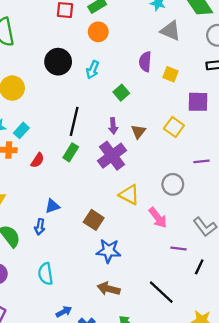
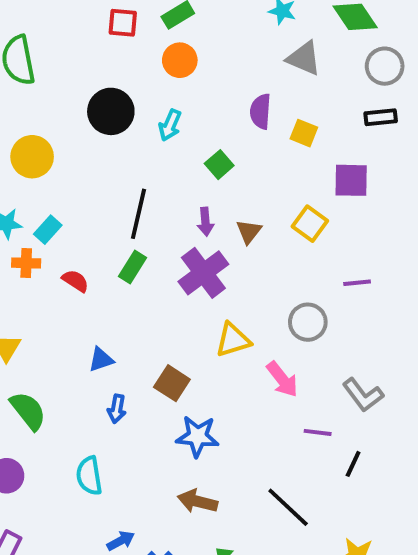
red semicircle: (37, 160) -> (75, 281), turned -91
yellow triangle: (129, 195) -> (233, 340), turned -45
blue arrow: (40, 227) -> (117, 409), moved

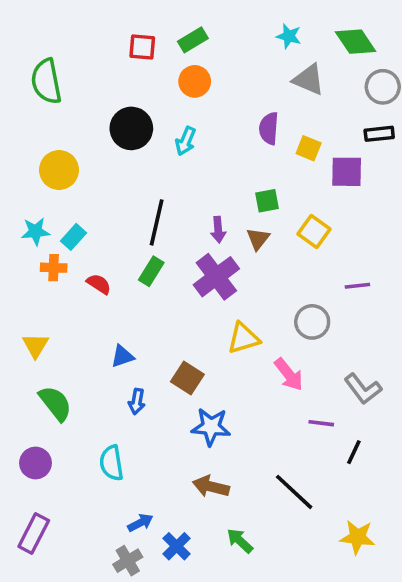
green square: (219, 165) -> (267, 201), moved, turned 30
purple square: (351, 180) -> (347, 172), moved

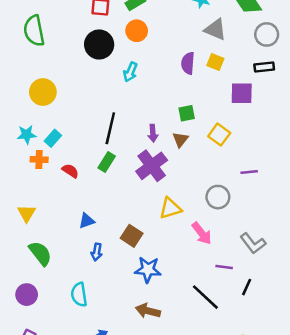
black circle: (131, 128) -> (99, 44), moved
yellow square: (309, 148) -> (215, 62), moved
black line: (294, 492) -> (205, 297), moved

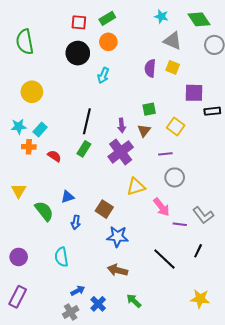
black rectangle: (264, 67) -> (212, 111), moved
purple line: (249, 172) -> (165, 154), moved
green semicircle: (40, 253) -> (44, 211), moved
purple line: (224, 267) -> (180, 224), moved

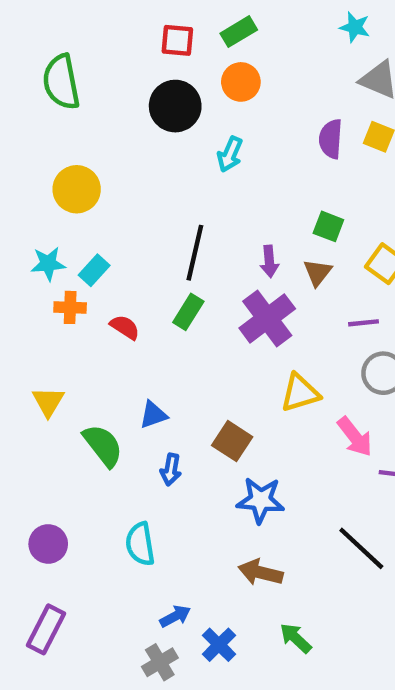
green square: (149, 109) -> (328, 226), turned 32

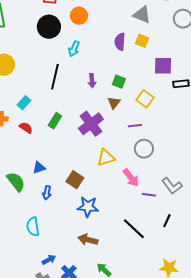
black line: (195, 253) -> (55, 77), moved
purple arrow: (269, 262) -> (92, 81), moved
cyan rectangle: (94, 270) -> (24, 103), moved

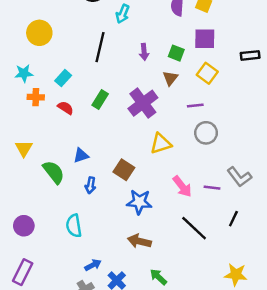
purple square: (163, 66) -> (205, 39), moved
pink arrow: (131, 178) -> (182, 186), moved

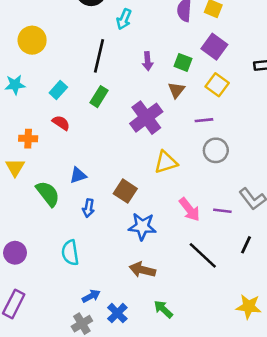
purple square: (205, 39) -> (214, 47), turned 35
orange cross: (36, 97) -> (28, 139), moved
green rectangle: (100, 100) -> (99, 97), moved

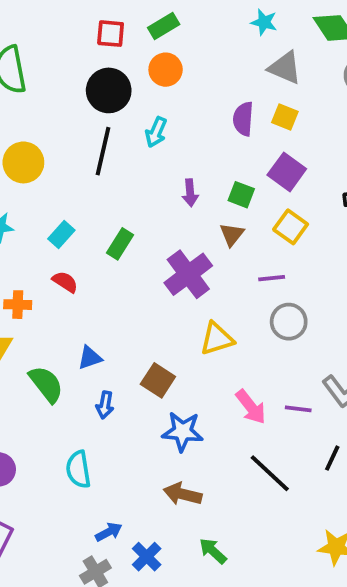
black line: (99, 56) -> (103, 151), moved

